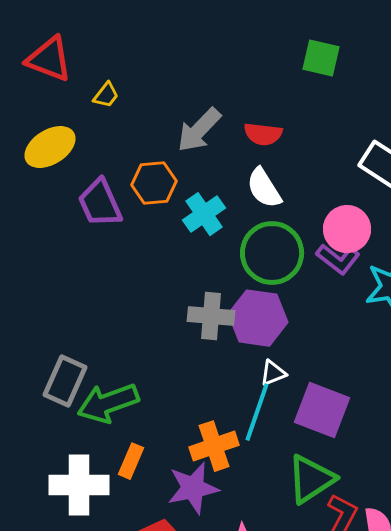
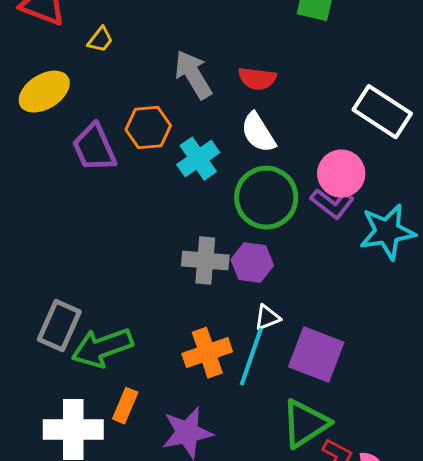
gray arrow: (199, 130) -> (193, 75), turned 105
purple hexagon: (258, 318) -> (252, 263), size x0.7
orange cross: (214, 446) -> (207, 353), moved

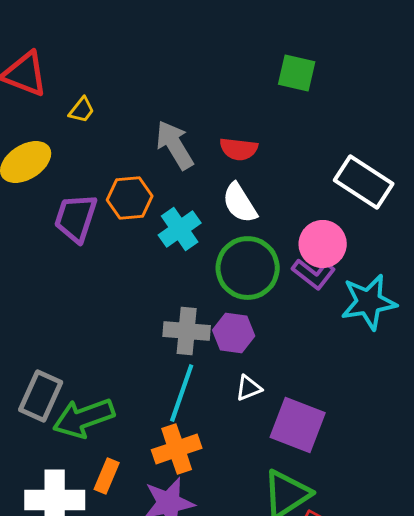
purple trapezoid: (94, 148) -> (76, 218), turned 42
orange cross: (207, 353) -> (177, 449), moved
cyan line: (251, 357) -> (182, 393), moved

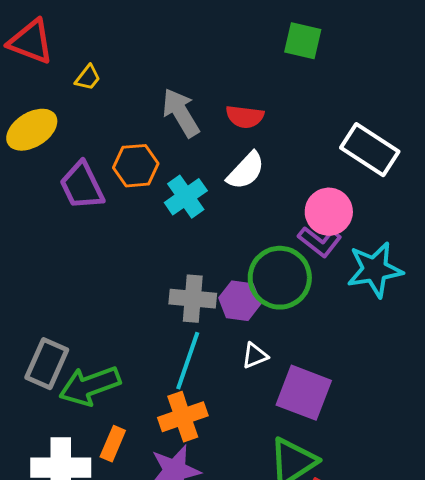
white semicircle: (240, 203) -> (246, 171), turned -105
purple trapezoid: (76, 218) -> (82, 186), turned -44
green circle: (248, 268) -> (280, 278), moved

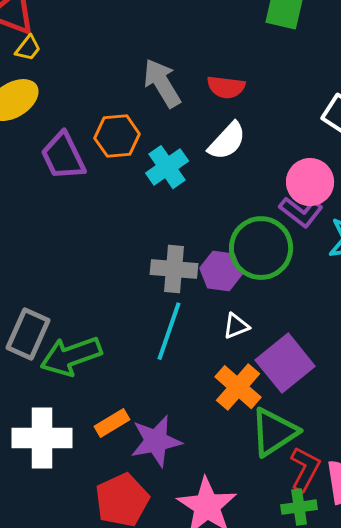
yellow trapezoid: (88, 78) -> (28, 48), moved
purple square: (304, 393) -> (285, 363), turned 30
orange cross: (183, 417) -> (238, 387), moved, turned -30
orange rectangle: (113, 444) -> (112, 423), moved, turned 36

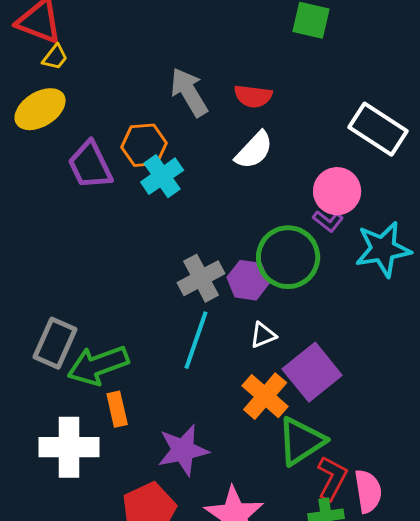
cyan cross: (167, 167) -> (162, 176), moved
purple L-shape: (301, 212) -> (328, 221), size x0.7
gray cross: (174, 269) -> (201, 278), turned -33
orange rectangle: (112, 423) -> (117, 409), moved, turned -72

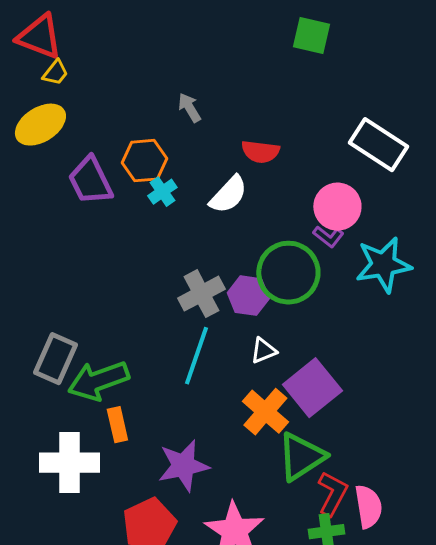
gray arrow: (189, 92) -> (189, 108), size x0.6
red semicircle: (253, 96) -> (260, 152), moved
white semicircle: (254, 150) -> (228, 195), moved
cyan cross: (162, 176) -> (162, 192), size x0.7

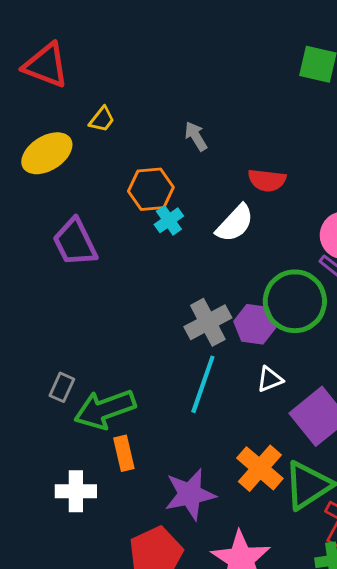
yellow trapezoid: (55, 73) -> (102, 119), moved
purple trapezoid: (90, 181) -> (75, 242), moved
gray rectangle: (55, 359) -> (62, 387), size x0.6
orange cross: (265, 412) -> (260, 468), moved
white cross: (69, 463) -> (76, 491), size x0.7

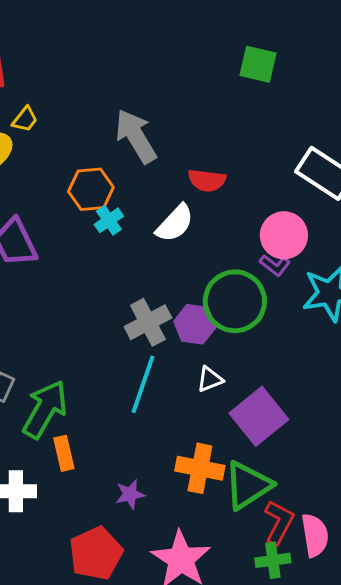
yellow trapezoid: (102, 119) -> (25, 119), moved
gray arrow: (196, 136) -> (136, 136), size x1.8
green arrow: (105, 409) -> (45, 409), turned 140
orange cross: (260, 468) -> (200, 468), turned -30
purple star: (190, 494) -> (130, 494), size x0.6

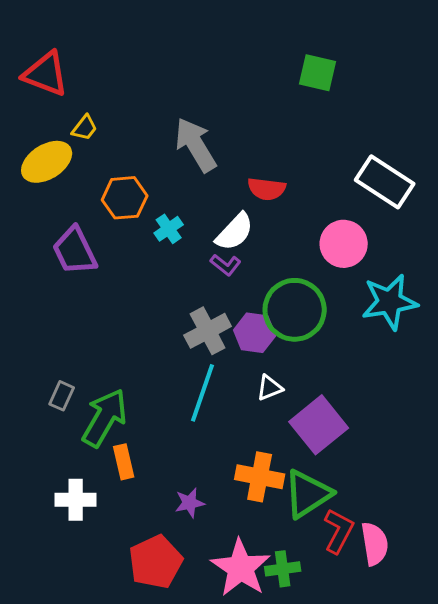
orange hexagon: (91, 189) -> (125, 198), moved
purple L-shape: (275, 265) -> (226, 265), moved
green cross: (273, 560) -> (283, 569), moved

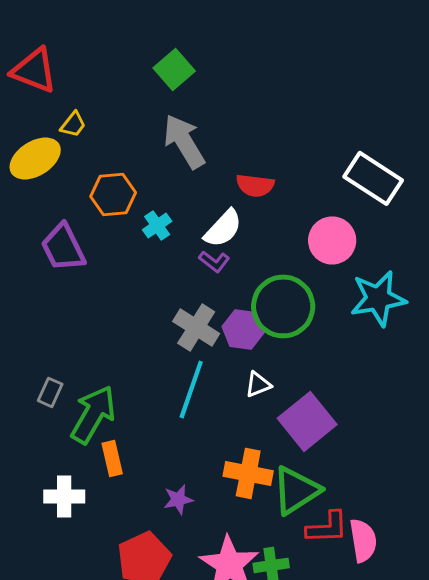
green square: (318, 73) -> (174, 69), moved, turned 36
gray cross: (208, 331) -> (196, 327), turned -30
red L-shape: (339, 531) -> (327, 527), turned 60

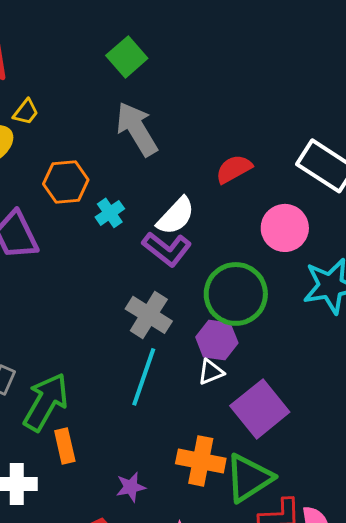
red semicircle: (255, 185) -> (234, 169), moved, turned 144
purple L-shape: (214, 261) -> (167, 249), size x1.6
purple hexagon: (243, 329) -> (217, 340), moved

